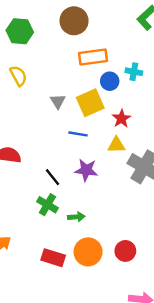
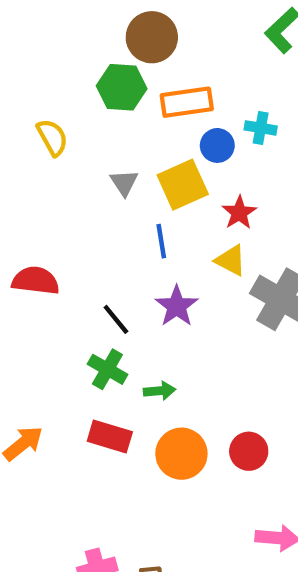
green hexagon: (20, 31) -> (122, 87), moved
blue line: (78, 134) -> (161, 241), turned 72
yellow triangle: (116, 145) -> (231, 260), turned 30
purple star: (86, 170) -> (177, 306), turned 30
red rectangle: (53, 258) -> (110, 437), moved

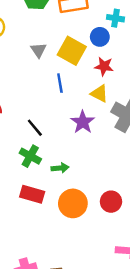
blue circle: (217, 145) -> (100, 37), moved
yellow square: (183, 185) -> (72, 51), turned -36
red star: (239, 213) -> (104, 66), turned -30
purple star: (177, 306) -> (83, 122), moved

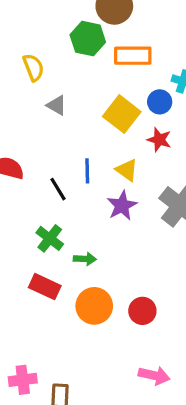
gray triangle: (38, 50) -> (57, 105), moved, turned -35
blue line: (60, 83) -> (87, 171), moved
yellow triangle: (99, 93) -> (127, 170), moved
black line: (35, 128) -> (58, 189), moved

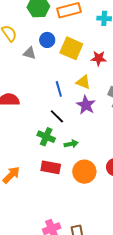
blue circle: (160, 102) -> (47, 40), moved
black line: (58, 189) -> (57, 116), moved

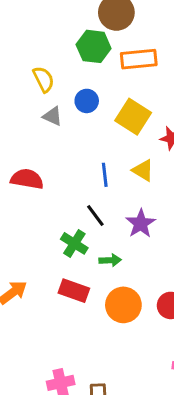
blue circle: (47, 40) -> (87, 101), moved
gray triangle: (30, 53) -> (53, 116), moved
purple star: (86, 105) -> (141, 224), moved

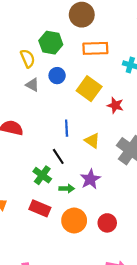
green hexagon: (94, 46) -> (51, 43), moved
yellow triangle: (143, 170) -> (92, 141), moved
purple star: (141, 224) -> (90, 179), moved

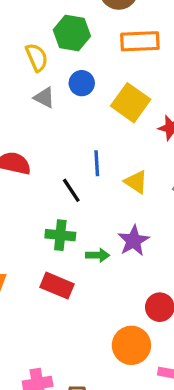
black line: (58, 156) -> (71, 190), moved
green cross: (42, 175) -> (60, 235), turned -30
orange circle: (74, 221) -> (131, 345), moved

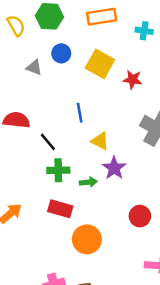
yellow semicircle: (37, 57) -> (16, 26), moved
yellow triangle: (136, 182) -> (100, 141), moved
black line: (71, 190) -> (48, 142), moved
orange circle: (131, 345) -> (87, 239), moved

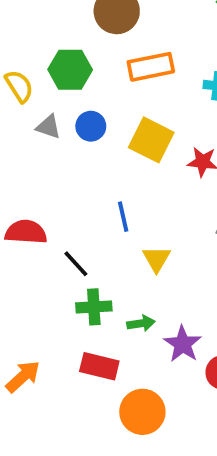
gray triangle: (34, 68) -> (48, 127), moved
yellow triangle: (100, 141) -> (156, 259), turned 36
purple star: (114, 168) -> (183, 344), moved

